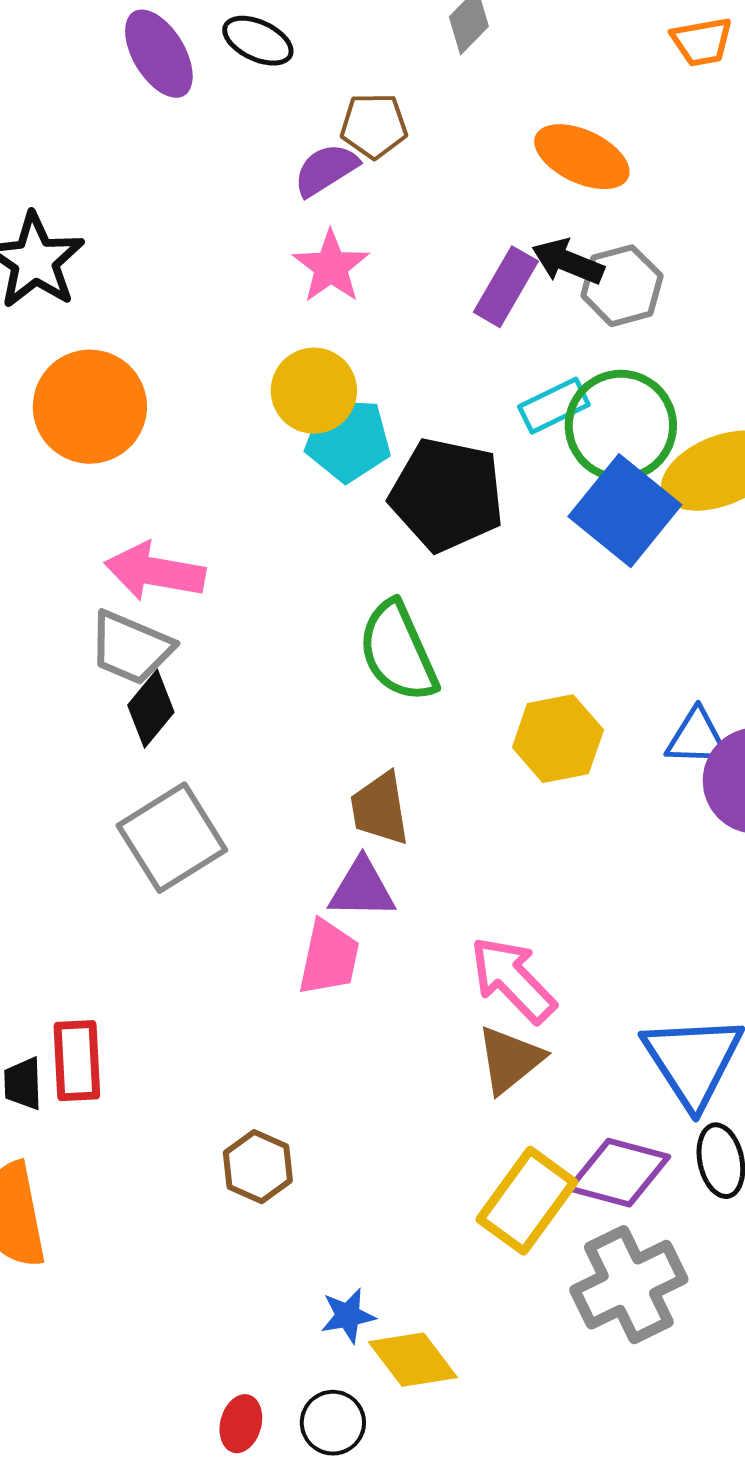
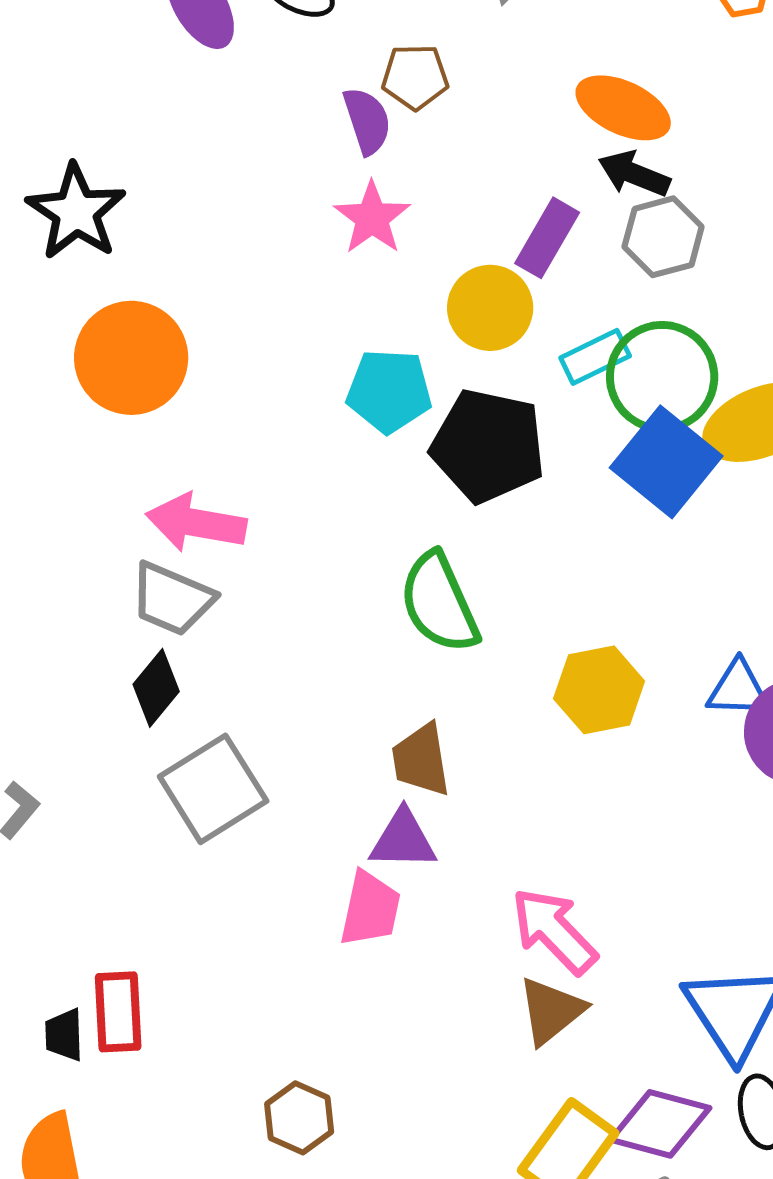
purple semicircle: (326, 170) -> (367, 121), turned 104
black arrow: (568, 262) -> (634, 174), moved
yellow circle: (314, 391) -> (490, 308), moved
black diamond: (151, 709) -> (156, 688), moved

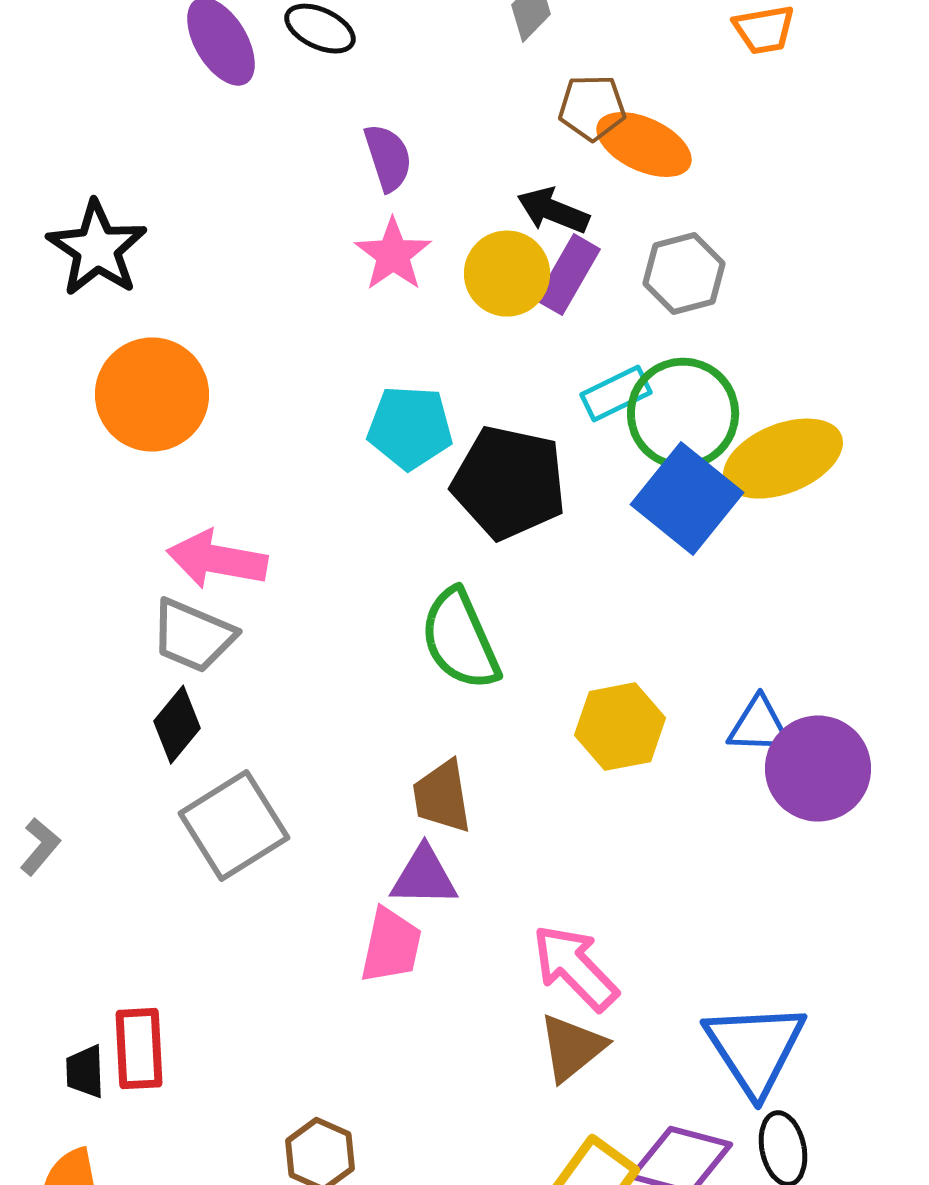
brown pentagon: (415, 77) -> (592, 108), moved
black arrow: (634, 174) -> (553, 211), moved
yellow circle: (490, 308) -> (507, 274), moved

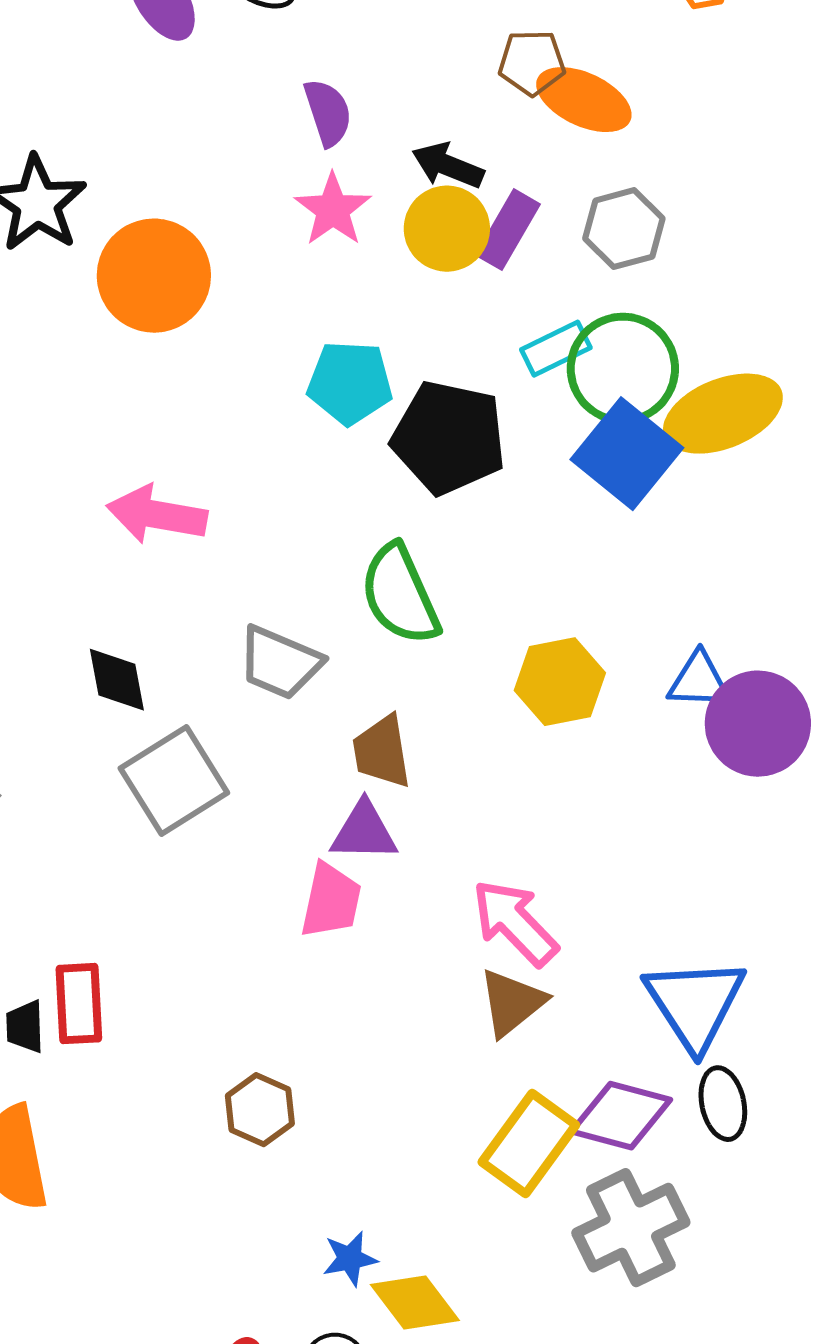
black arrow: (553, 211) -> (448, 166), moved
orange circle: (152, 395) -> (154, 276), moved
gray trapezoid: (193, 636) -> (280, 663), moved
black diamond: (177, 725) -> (117, 680), turned -50

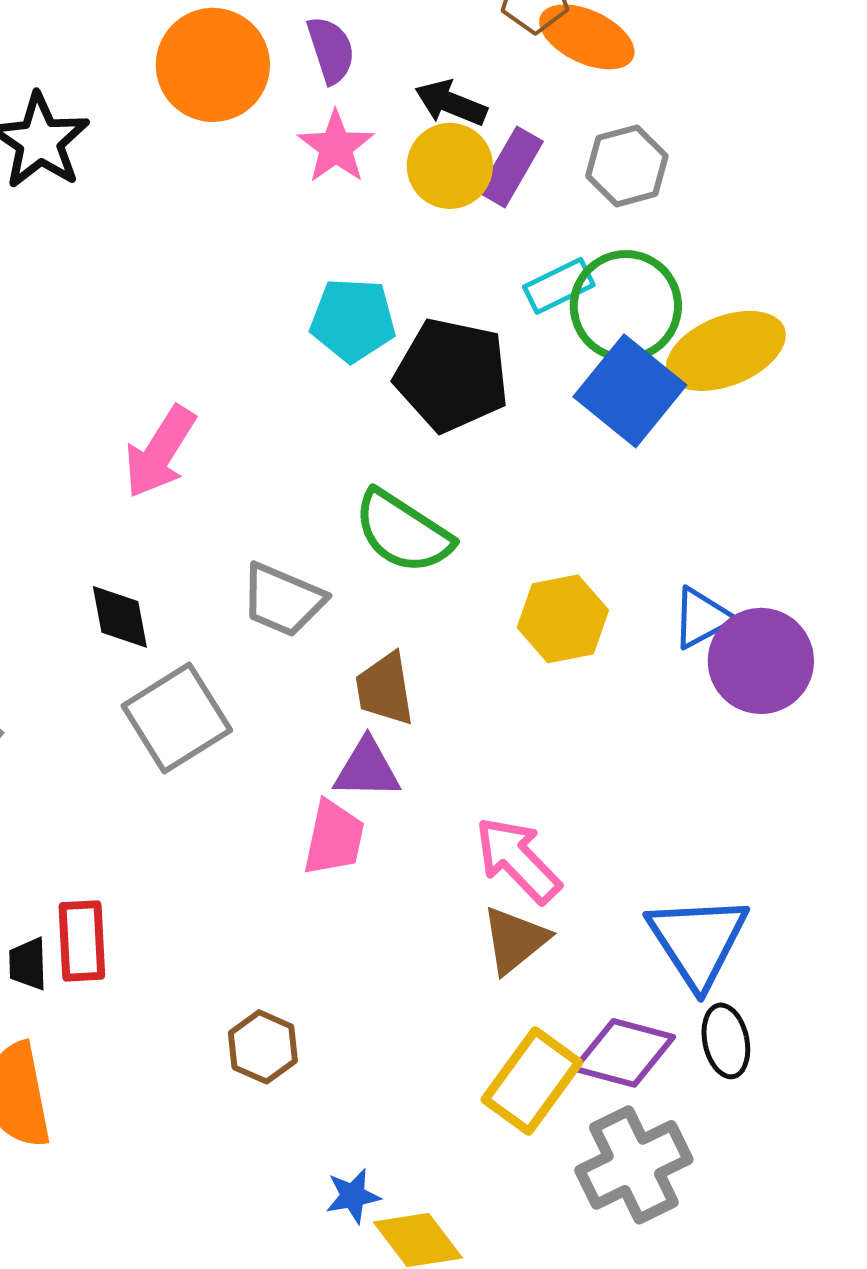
orange circle: (154, 276) -> (213, 65), moved
pink arrow: (157, 515) -> (160, 452), turned -68
green semicircle: (400, 595) -> (403, 532), turned -33
blue triangle: (699, 681) -> (702, 618), turned -30

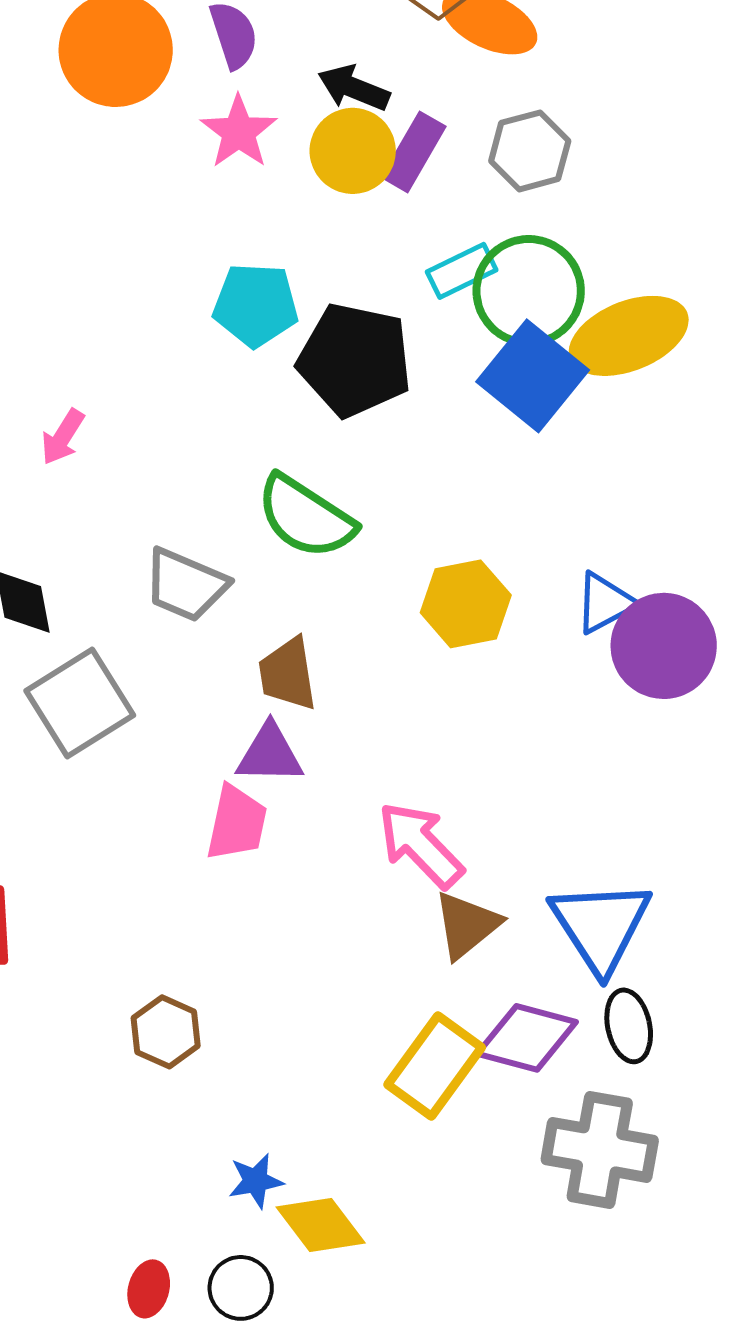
pink arrow: (160, 452) -> (63, 437), size x0.6
brown triangle: (515, 940) -> (467, 925), moved
gray cross: (634, 1165) -> (600, 1150), moved, turned 36

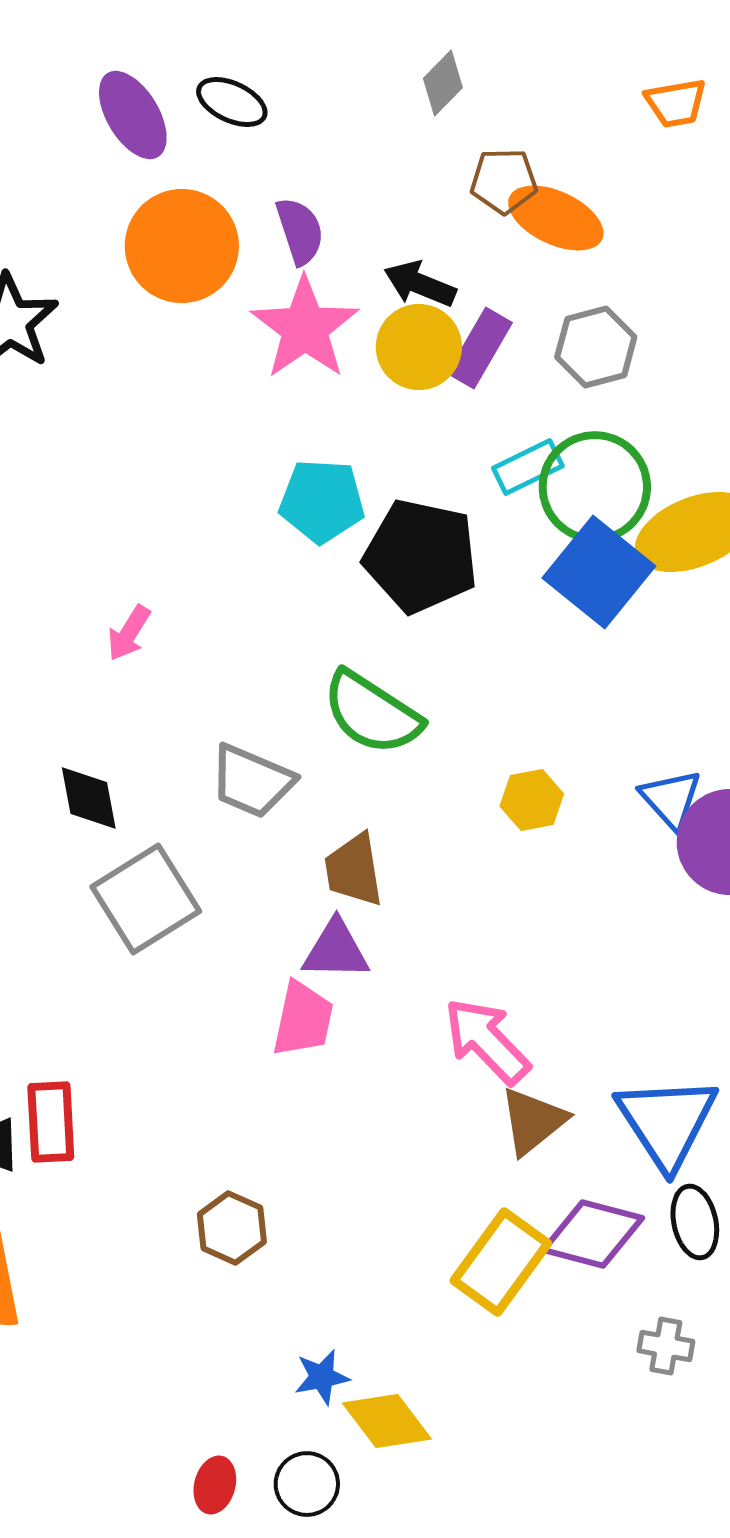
pink star: (239, 132) -> (305, 328), size x1.4
blue triangle: (605, 603) -> (671, 799), turned -44
yellow hexagon: (466, 604) -> (532, 800), size x0.7
gray cross: (600, 1150) -> (666, 1346), size x0.5

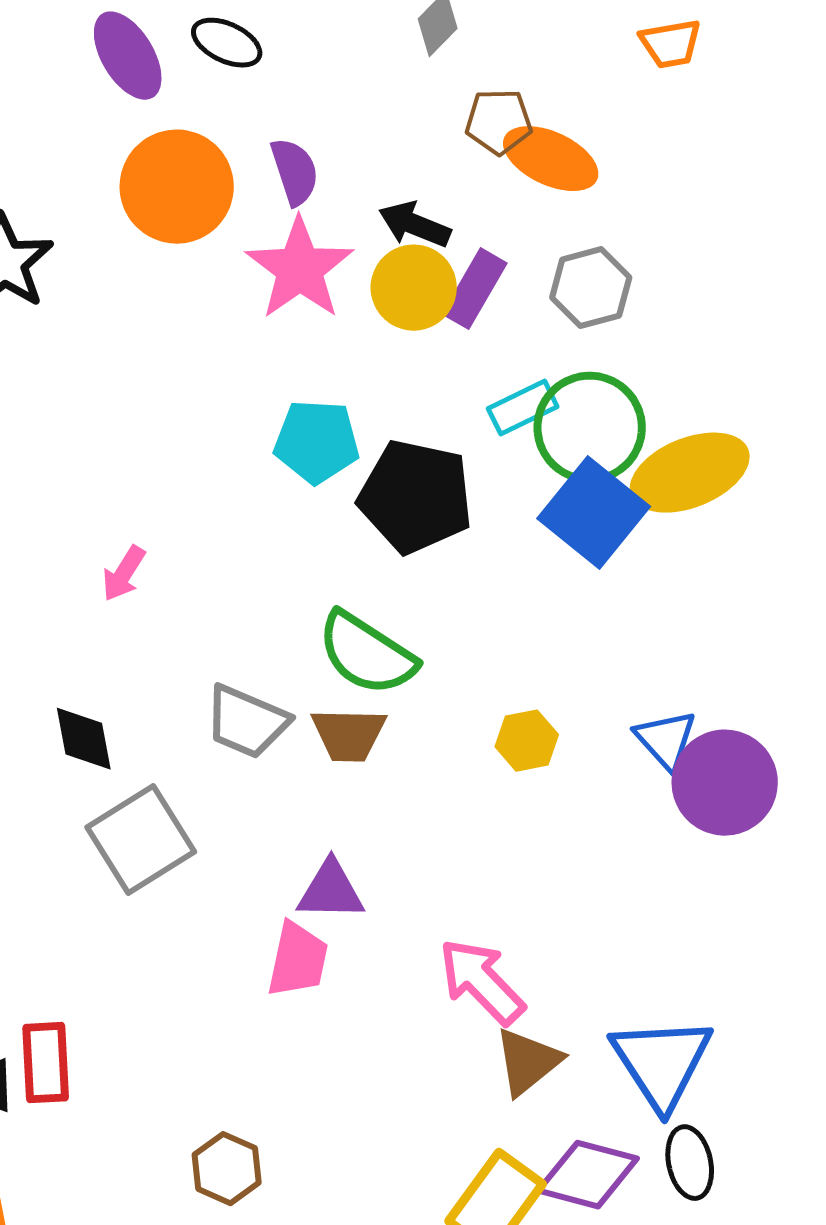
brown trapezoid: (354, 870) -> (349, 735), moved, turned -80

